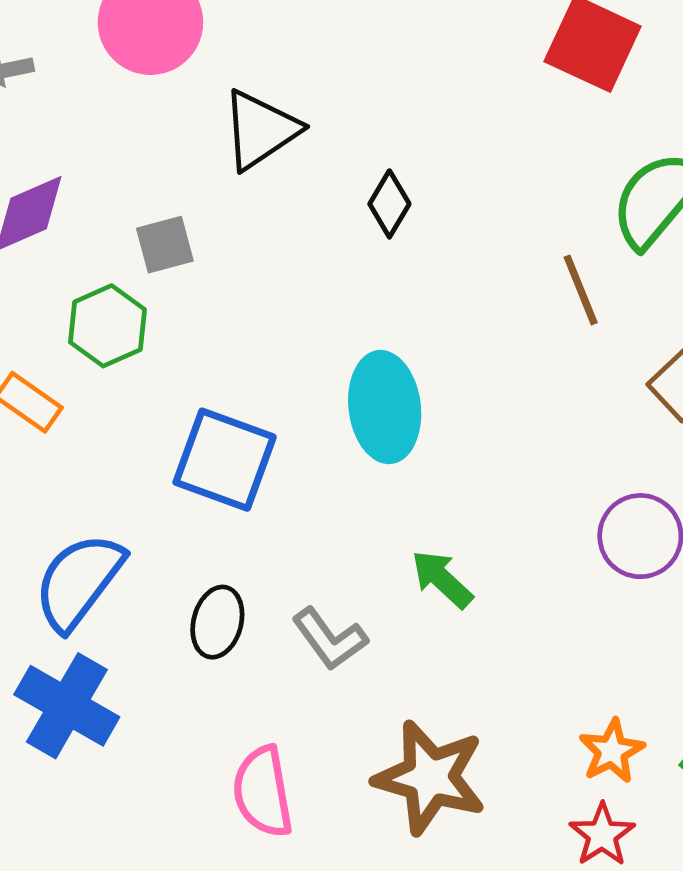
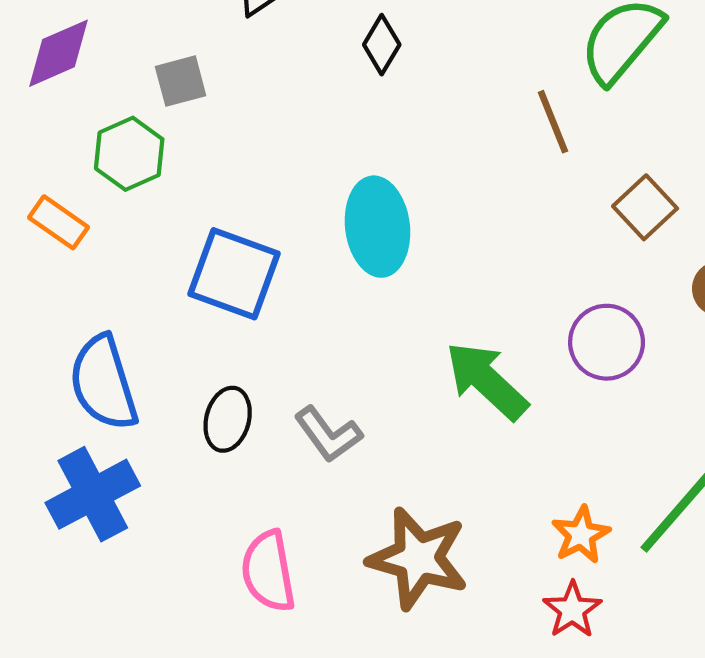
green arrow: (442, 579) -> (487, 381), moved, size x1.5
blue semicircle: (79, 581) -> (103, 383), turned -54
blue cross: (67, 706) -> (93, 494), turned 32

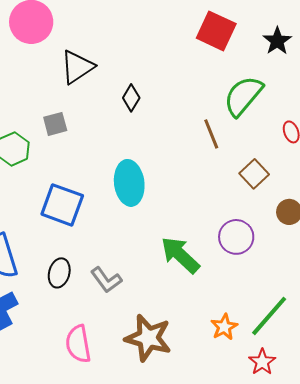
gray square: (181, 81) -> (55, 124), moved
red star: (572, 610) -> (262, 362), moved

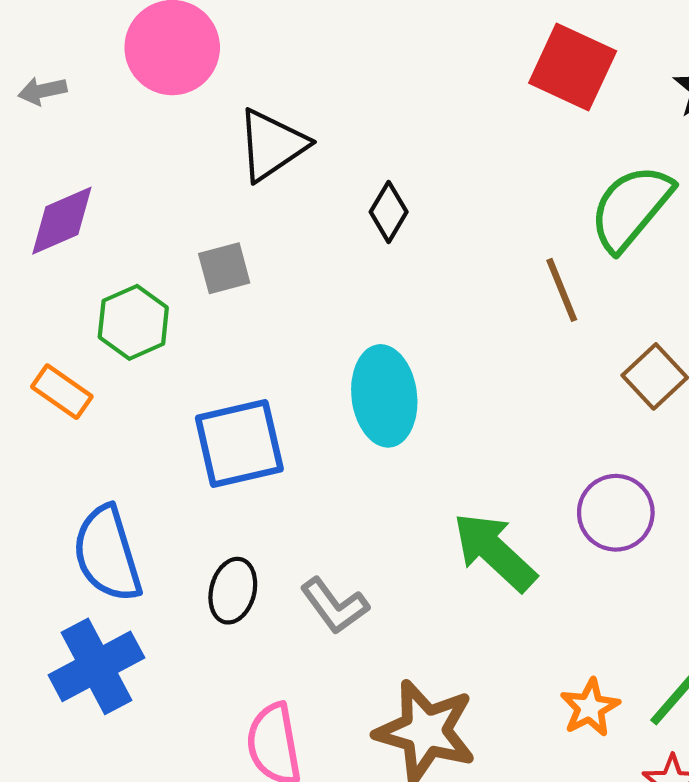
blue square: (62, 205) -> (239, 444), turned -33

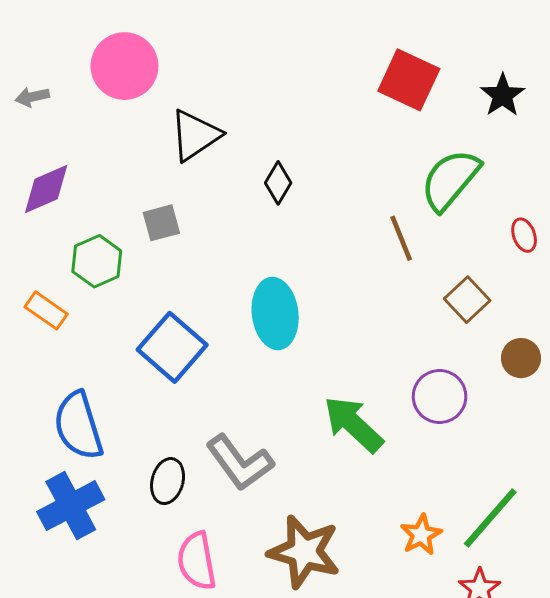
blue square: (239, 444) -> (172, 347), turned -36
black ellipse: (233, 591) -> (168, 481), moved
gray L-shape: (335, 606) -> (240, 463), size x1.4

